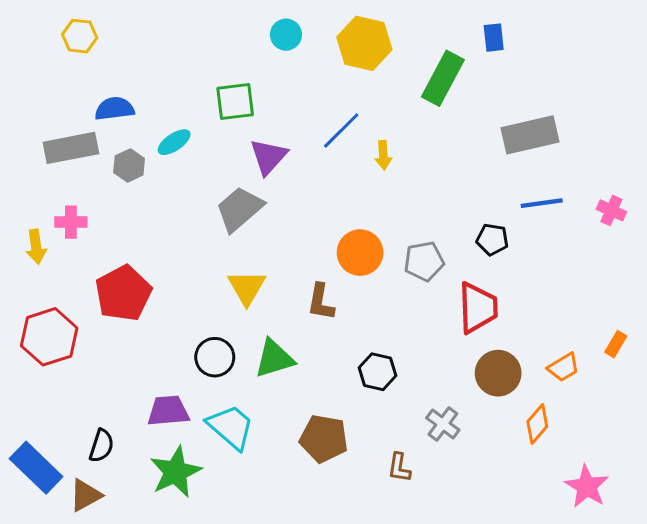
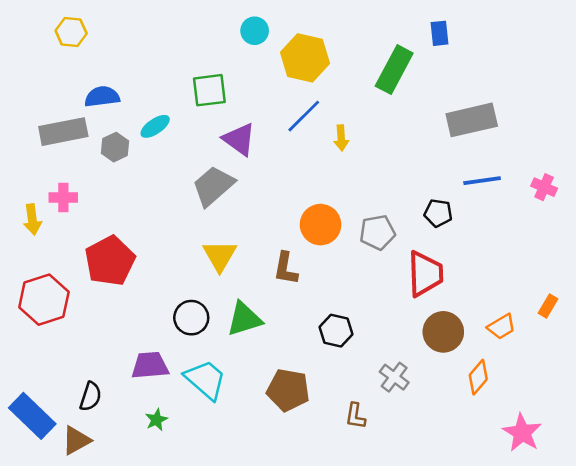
yellow hexagon: (364, 43) -> (305, 58), moved
purple triangle: (269, 157) -> (239, 139), turned -36
green star: (176, 472) -> (156, 420), size x0.5

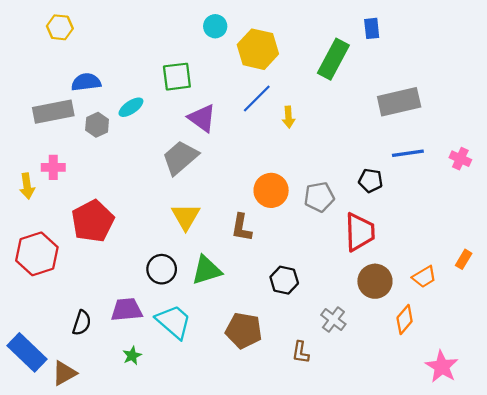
black semicircle: (90, 396) -> (82, 323), moved

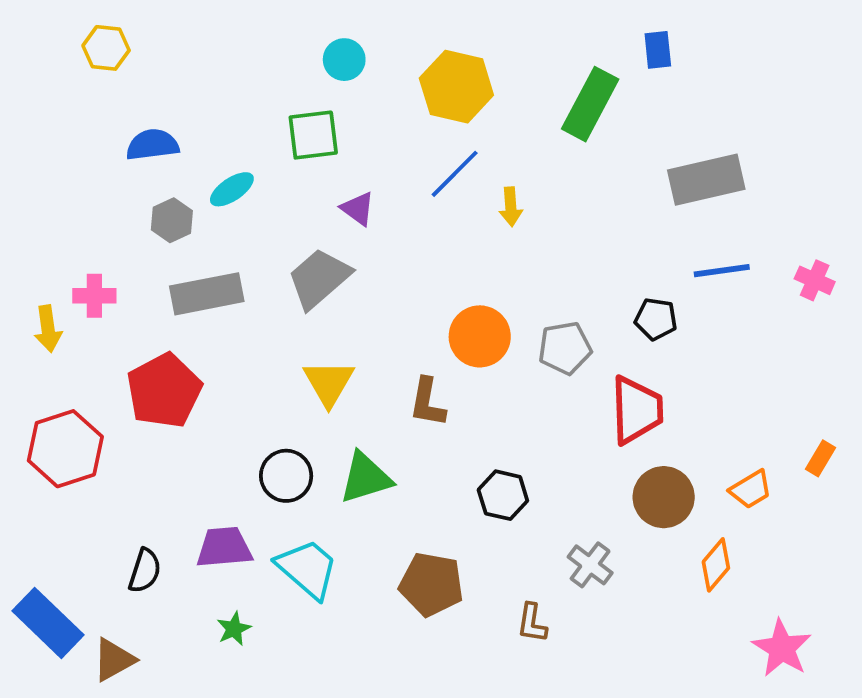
cyan circle: (215, 26) -> (344, 60), moved
gray rectangle: (53, 112) -> (207, 294), moved
purple triangle: (202, 118) -> (358, 209), size x0.7

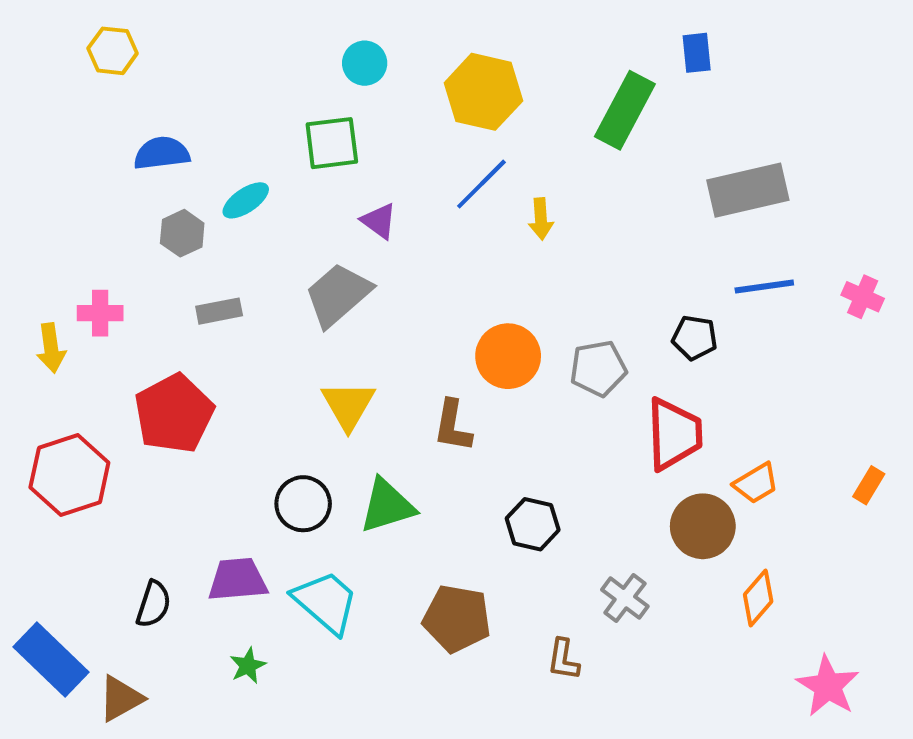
gray rectangle: (207, 294) -> (219, 311), size x0.6
orange trapezoid: (751, 489) -> (756, 483), moved

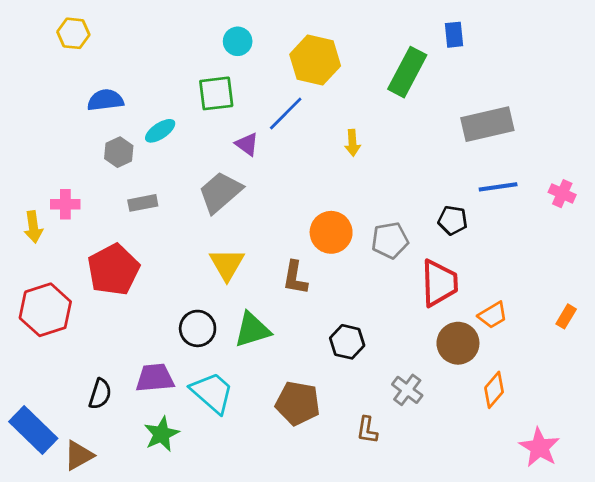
blue line: (481, 184) -> (286, 113), moved
green star: (248, 666) -> (161, 434), size x1.5

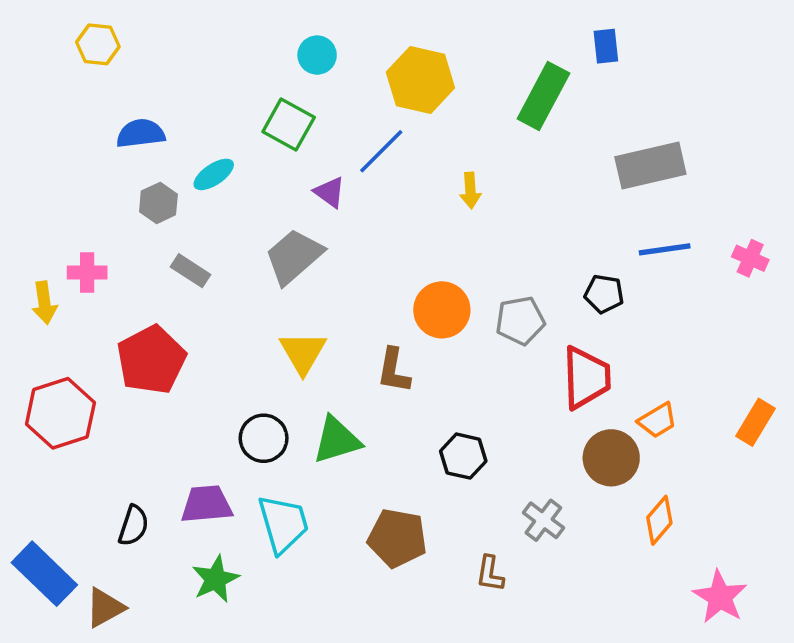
green square: (216, 93) -> (289, 125), turned 36
gray rectangle: (143, 203) -> (191, 271), turned 44
orange rectangle: (566, 316) -> (756, 422), size x1.4
cyan trapezoid: (212, 393) -> (283, 524), turned 33

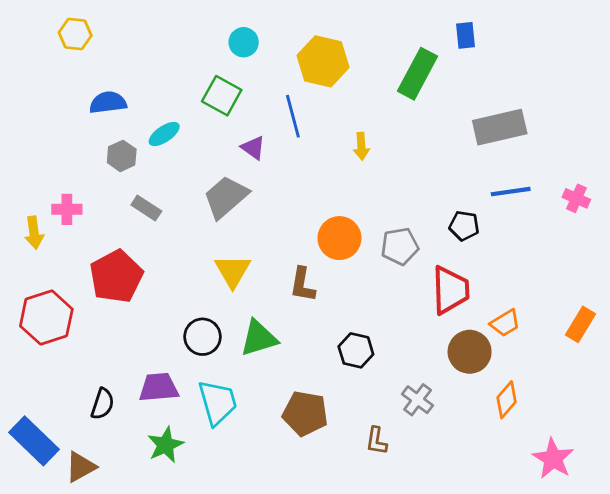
blue line: (381, 151) -> (293, 116), turned -60

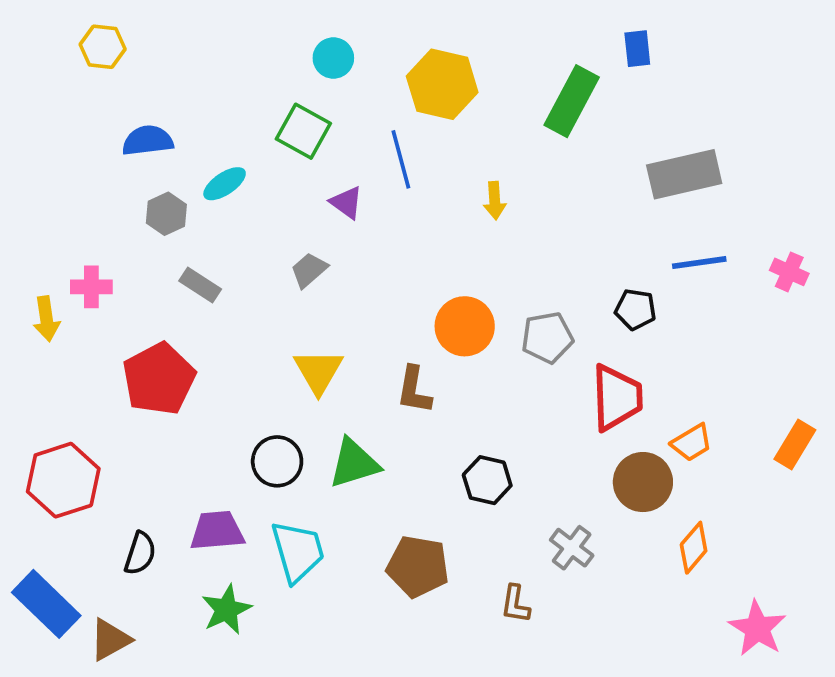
gray trapezoid: (226, 197) -> (309, 270), size x0.6
red hexagon: (46, 318) -> (63, 480), moved

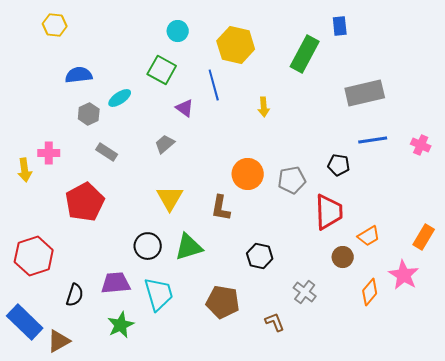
brown circle: (643, 482) -> (343, 257), size x0.7
brown L-shape: (515, 604) -> (275, 322), turned 150
pink star: (757, 628) -> (404, 275), moved

